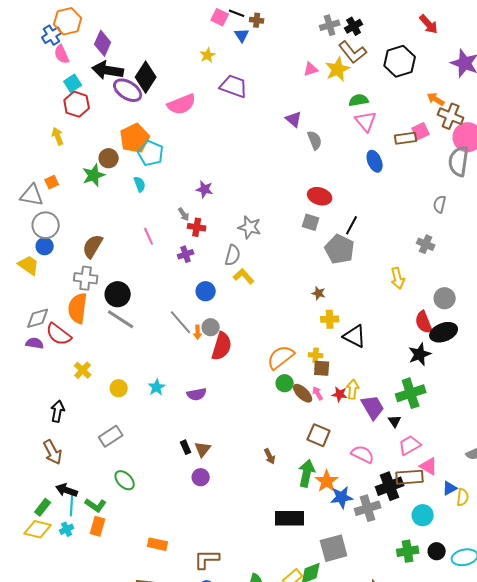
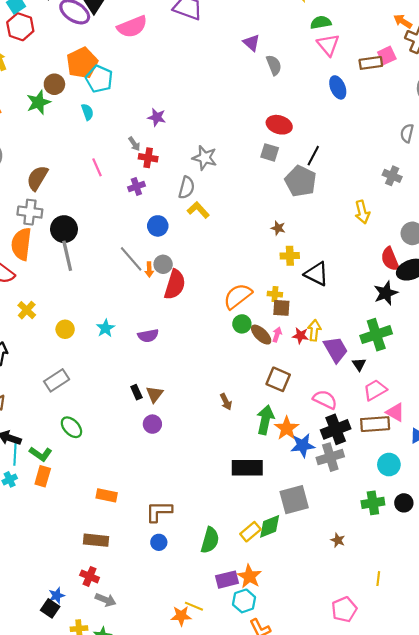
gray line: (121, 319) -> (67, 256), turned 44
pink arrow: (318, 393) -> (277, 335), turned 48
black cross: (390, 486) -> (336, 429), moved

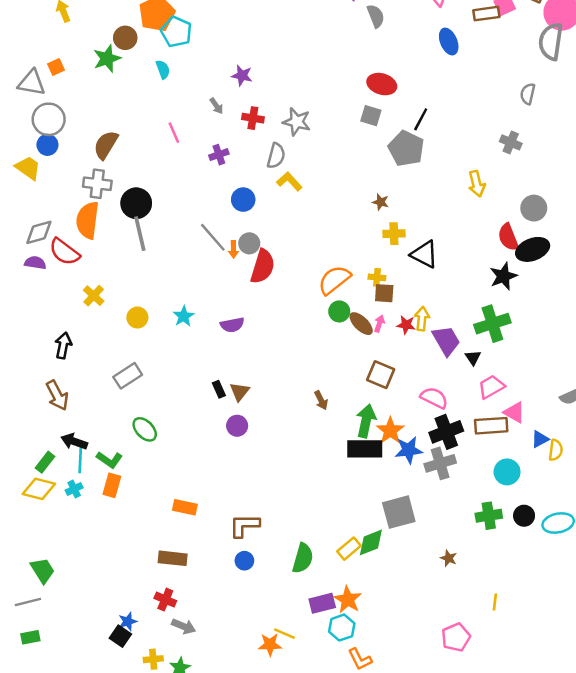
red cross: (148, 158) -> (253, 118), moved
black rectangle: (247, 468) -> (365, 449), moved

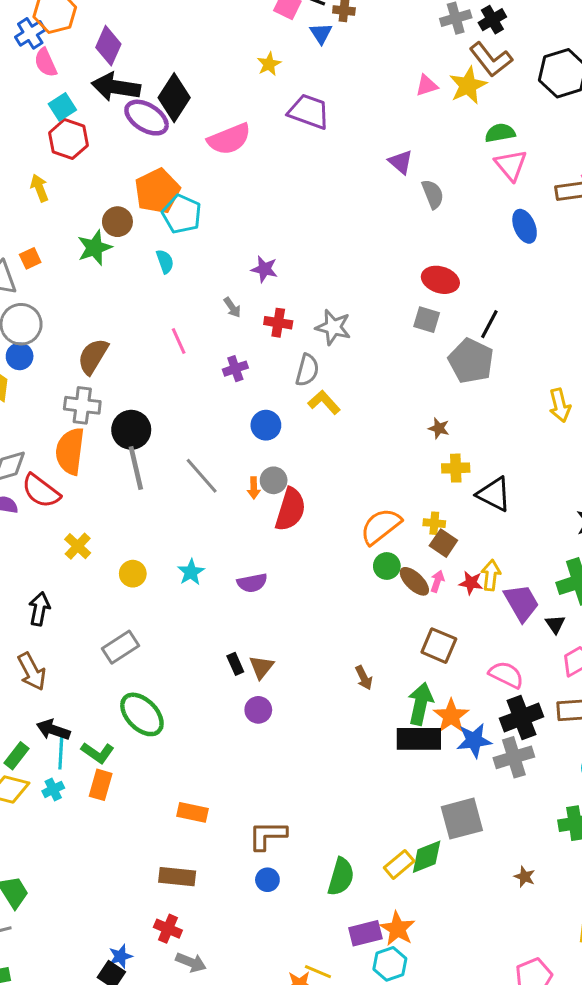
gray line: (213, 237) -> (202, 476), moved
brown square: (384, 293) -> (443, 543), turned 30
green ellipse: (145, 429) -> (142, 714), size x1.4

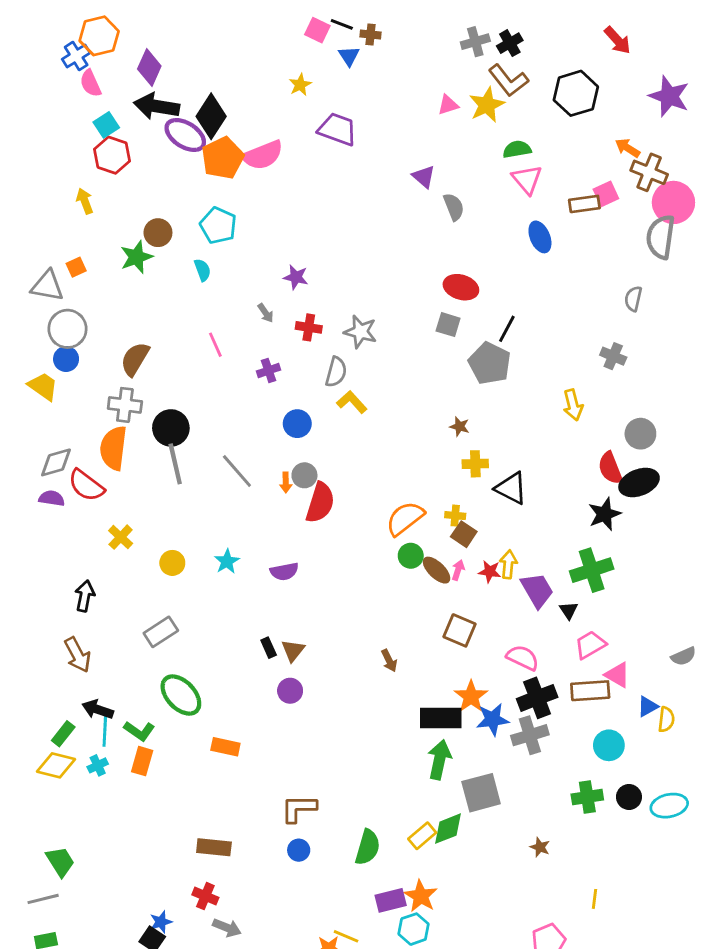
orange pentagon: (157, 191) -> (223, 158), moved
green arrow: (420, 704) -> (439, 760), moved
orange rectangle: (192, 812) -> (225, 747), moved

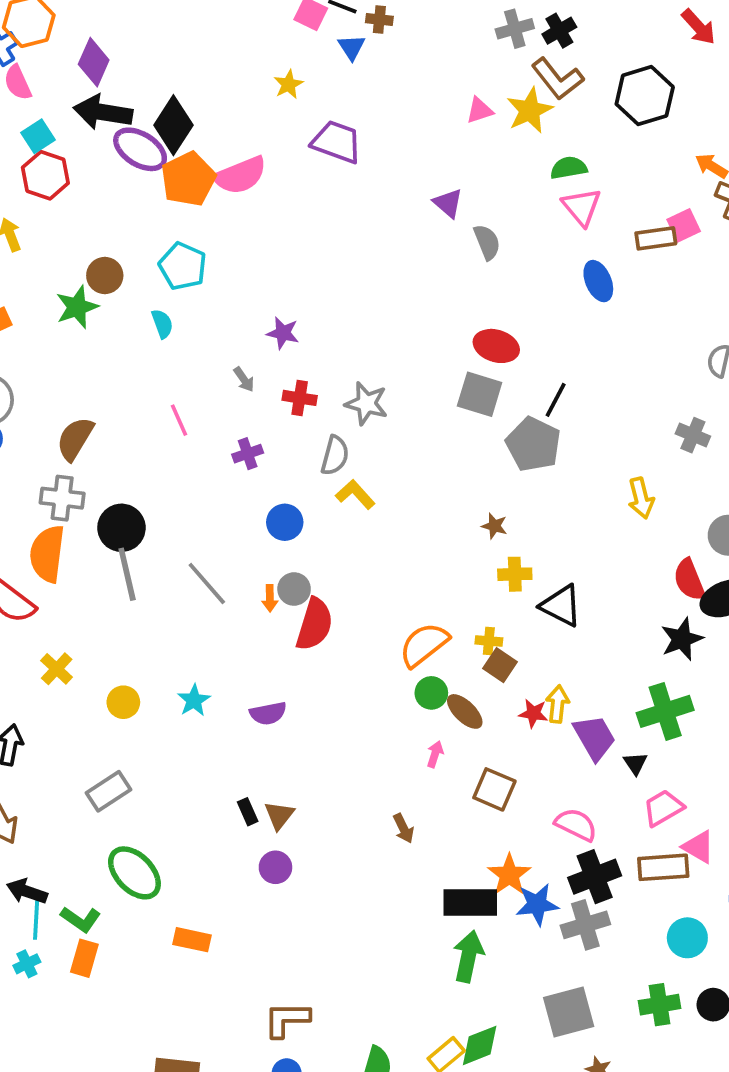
gray square: (448, 325) -> (480, 394), size x1.4
pink arrow: (458, 570) -> (435, 754), moved
gray square: (481, 793) -> (569, 1012), moved

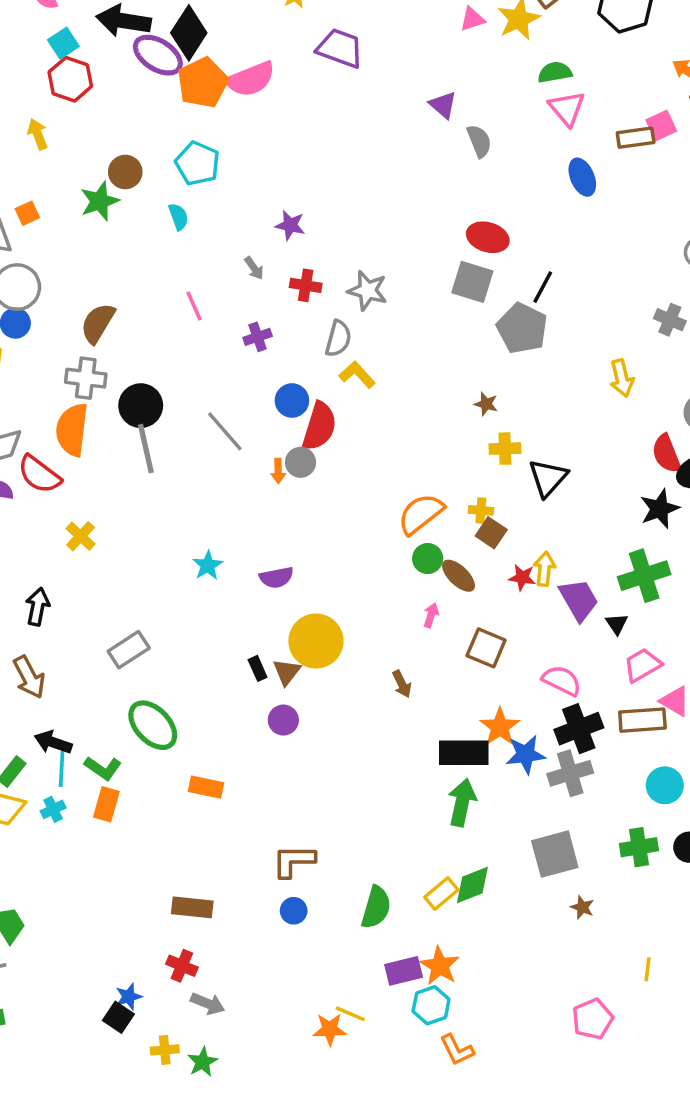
gray line: (207, 583) -> (225, 431), moved
black triangle: (561, 606) -> (548, 478), turned 45
red semicircle: (314, 624) -> (319, 426), moved
yellow circle: (123, 702) -> (316, 641), moved, size x1.8

